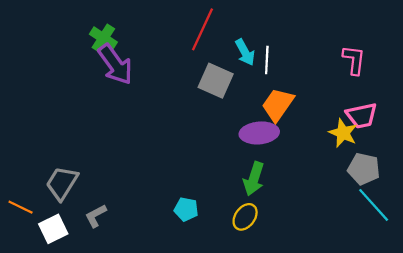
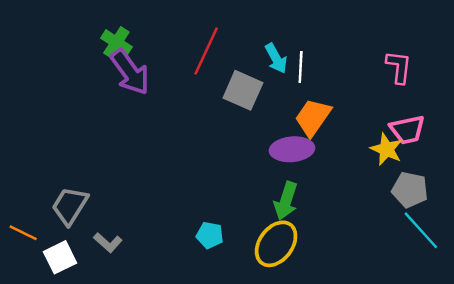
red line: (203, 29) -> (206, 51), moved
gray L-shape: (96, 216) -> (108, 243), turned -110
yellow ellipse: (245, 217) -> (276, 244), size x1.5

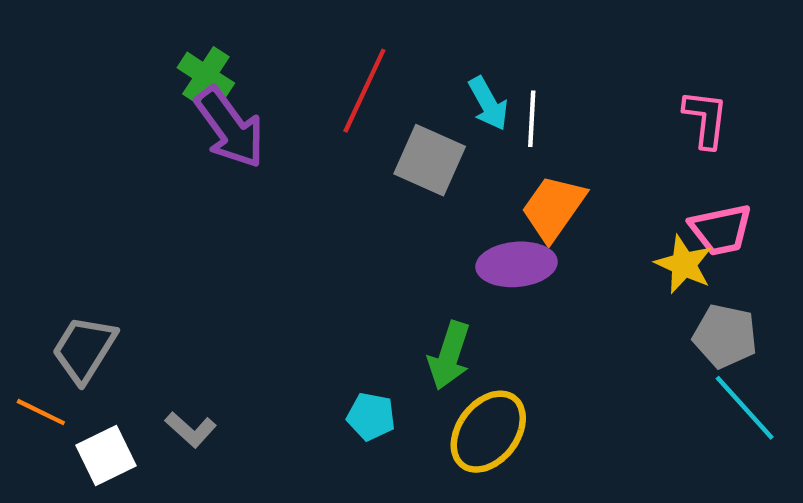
green arrow: (286, 201) -> (449, 356), moved
gray trapezoid: (70, 206) -> (84, 349), moved

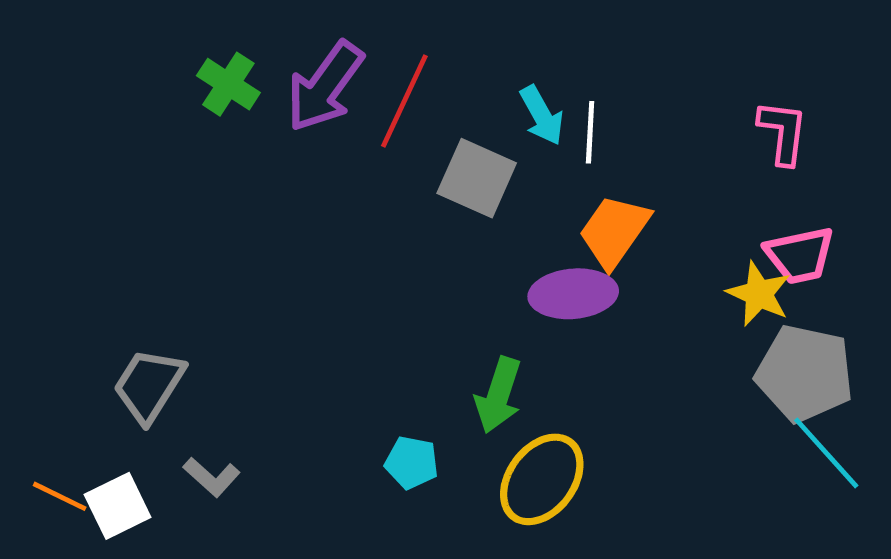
purple arrow: (230, 128) -> (325, 86), moved, turned 72
gray pentagon: (725, 336) -> (805, 373), size x1.4
gray trapezoid: (84, 349) -> (149, 385), moved
orange line: (41, 412) -> (60, 496), moved

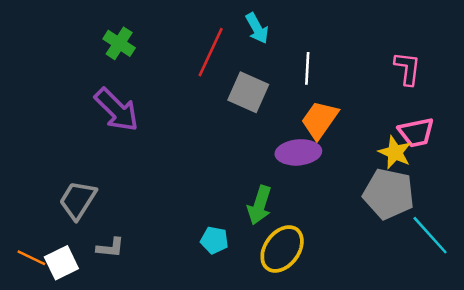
purple arrow: (325, 86) -> (117, 110), moved, turned -81
cyan arrow: (542, 115) -> (257, 28), moved
gray pentagon: (805, 373) -> (389, 194), moved
gray L-shape: (212, 477) -> (110, 248), turned -36

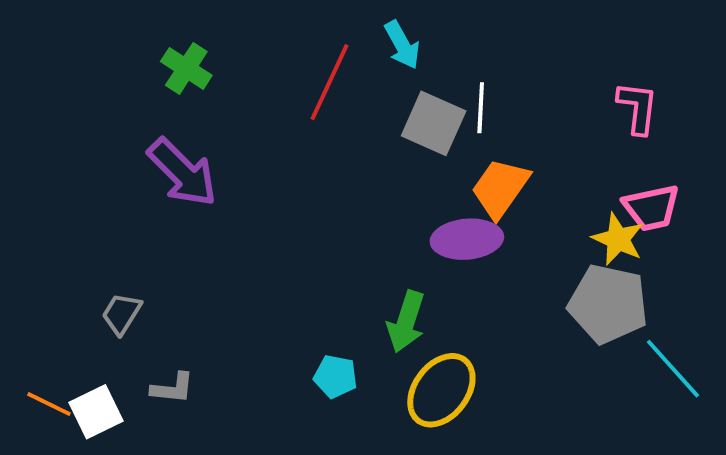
gray square: (248, 92) -> (434, 123), moved
gray trapezoid: (78, 200) -> (122, 314), size x0.7

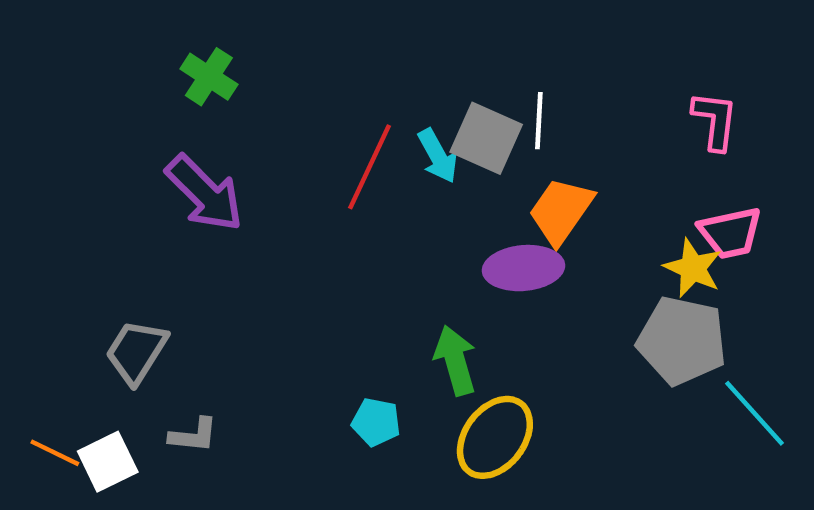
cyan arrow: (402, 45) -> (438, 156), moved
red line: (330, 82) -> (369, 167), moved
gray trapezoid: (122, 314) -> (136, 352), size x1.4
green arrow: (406, 322) -> (455, 360), turned 146

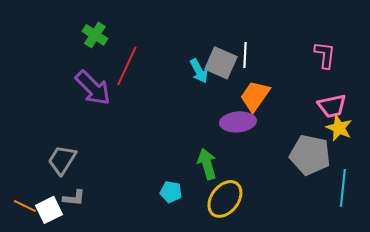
red line: (369, 167) -> (127, 66), moved
yellow star: (693, 268) -> (339, 128), moved
cyan line: (754, 413) -> (343, 188), turned 48
gray L-shape: (193, 435) -> (74, 198), moved

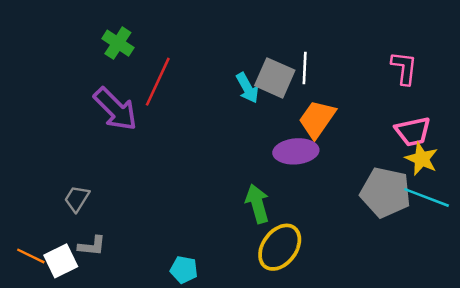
gray trapezoid: (62, 160) -> (77, 199), size x0.7
cyan line: (343, 188) -> (427, 197), moved, turned -75
cyan pentagon: (171, 192) -> (184, 270), moved

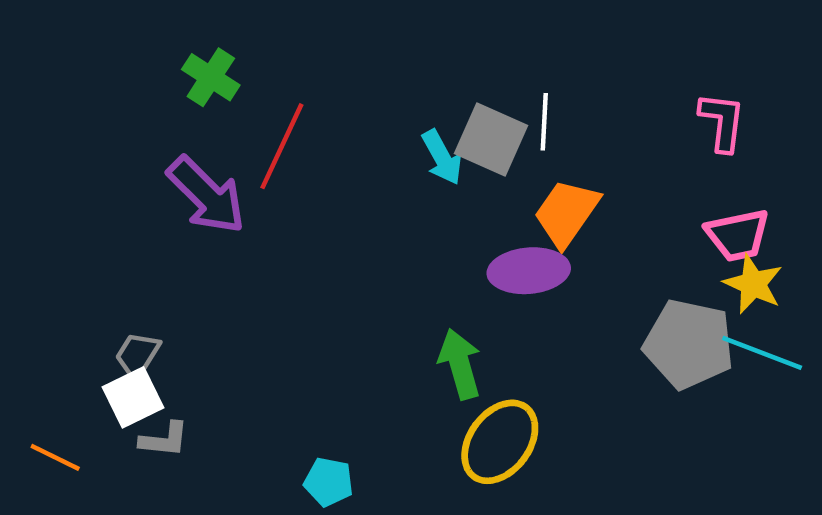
white square: (61, 261) -> (133, 397), moved

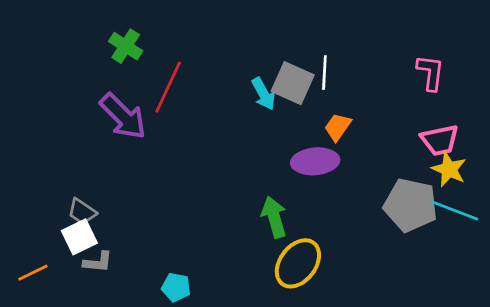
orange trapezoid: (566, 213) -> (338, 127), size x0.7
gray trapezoid: (137, 355) -> (82, 212), turned -88
orange line: (55, 457) -> (33, 273), turned -52
cyan pentagon: (329, 482) -> (176, 287), moved

